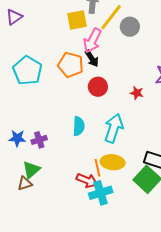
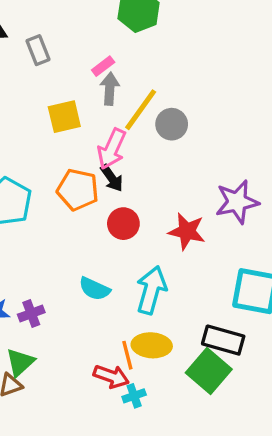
yellow square: (77, 20) -> (64, 117), moved
red star: (137, 93) -> (187, 231), size x1.6
cyan semicircle: (79, 126) -> (94, 289), turned 114
cyan cross: (101, 193) -> (134, 396), size x0.6

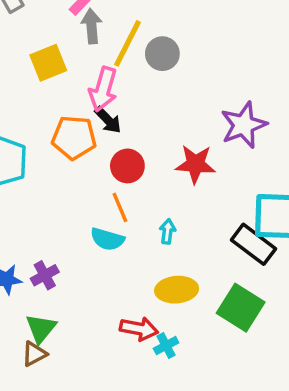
cyan arrow: (151, 290) -> (167, 232), size x0.5
black rectangle: (223, 340) -> (254, 244), moved, turned 30
orange line: (127, 355) -> (120, 207), moved

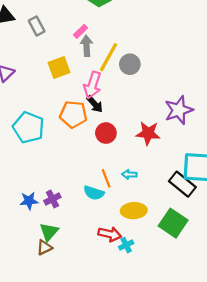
orange line: (120, 207) -> (106, 178), moved
cyan arrow: (167, 232) -> (129, 174), turned -96
cyan semicircle: (107, 239) -> (94, 193), moved

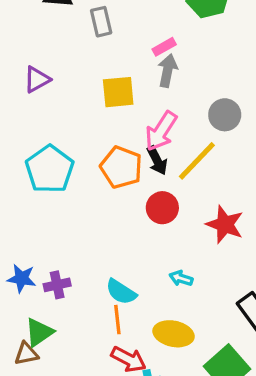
yellow line: (108, 57) -> (197, 161), moved
orange line: (106, 178) -> (117, 320), moved

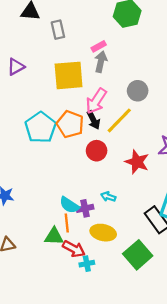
yellow square: (118, 92) -> (69, 75), size x1.4
cyan pentagon: (50, 169) -> (41, 127), moved
purple cross: (57, 285) -> (85, 208), moved
green triangle: (39, 332) -> (54, 236), moved, turned 36

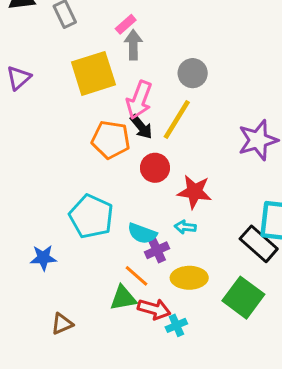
cyan pentagon: (41, 127) -> (91, 216), moved
red star: (137, 162) -> (194, 192), moved
cyan semicircle: (69, 205) -> (142, 233), moved
orange line: (67, 223) -> (136, 276), turned -30

